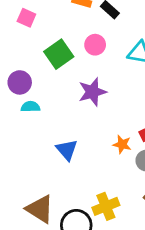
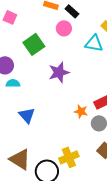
pink circle: (95, 45) -> (64, 28), moved
blue triangle: (67, 150) -> (27, 115), moved

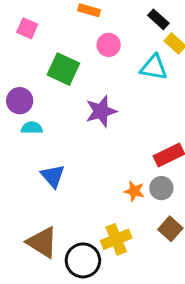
black rectangle: (72, 11) -> (158, 19), moved
green square: (34, 44) -> (63, 69), turned -30
orange star: (81, 111) -> (134, 191), moved

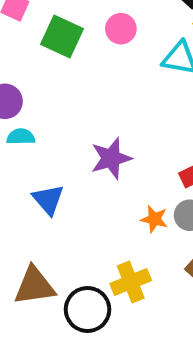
green square: (63, 69) -> (62, 37), moved
purple star: (101, 111) -> (111, 158), moved
brown triangle: (42, 242) -> (34, 286), turned -40

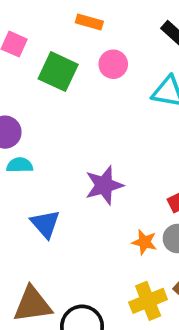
yellow cross: (131, 282) -> (148, 301), moved

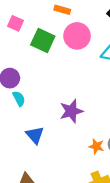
pink circle: (113, 64) -> (77, 36), size x1.5
cyan semicircle: (20, 165) -> (19, 99), turned 63

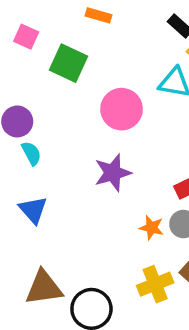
pink circle: (77, 36) -> (122, 109), moved
blue triangle: (35, 135) -> (33, 210), moved

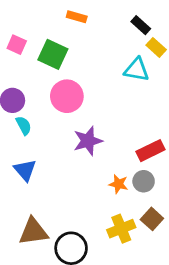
pink square: (26, 37) -> (17, 45), moved
pink circle: (122, 109) -> (67, 96), moved

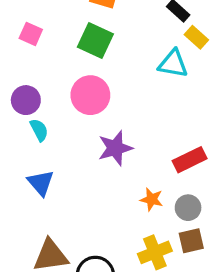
green square: (53, 54) -> (95, 41), moved
gray circle: (144, 181) -> (188, 208), moved
brown square: (152, 219) -> (191, 241), turned 35

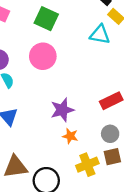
purple star: (115, 148) -> (62, 110), moved
orange star: (152, 199) -> (70, 136), moved

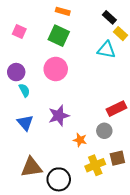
purple star: (62, 110) -> (59, 116), moved
gray circle: (110, 134) -> (104, 131), moved

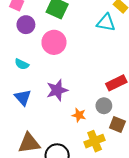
purple circle: (16, 72) -> (26, 25), moved
cyan semicircle: (24, 90) -> (22, 64), turned 144
brown square: (117, 158) -> (117, 124), moved, turned 35

